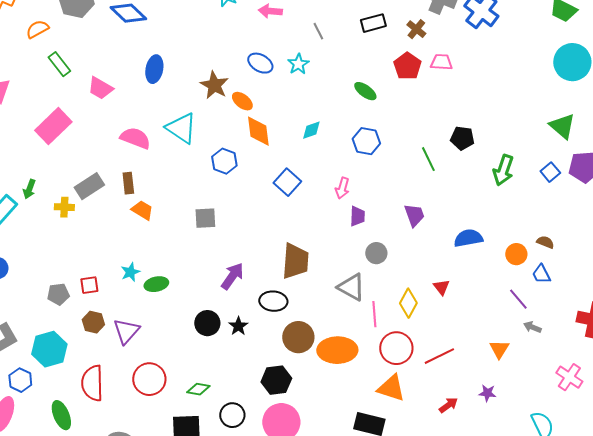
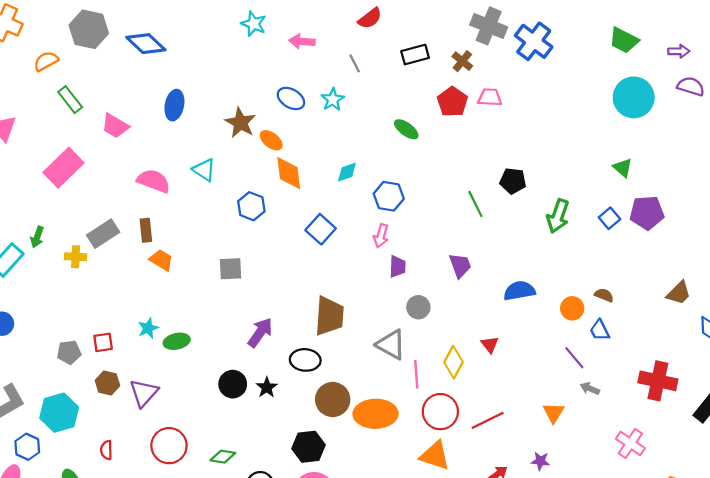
green triangle: (562, 126) -> (623, 168), size x0.7
cyan triangle: (181, 128) -> (204, 170), size x0.7
blue hexagon: (366, 141) -> (389, 196), moved
red semicircle: (92, 383) -> (106, 450), size x0.5

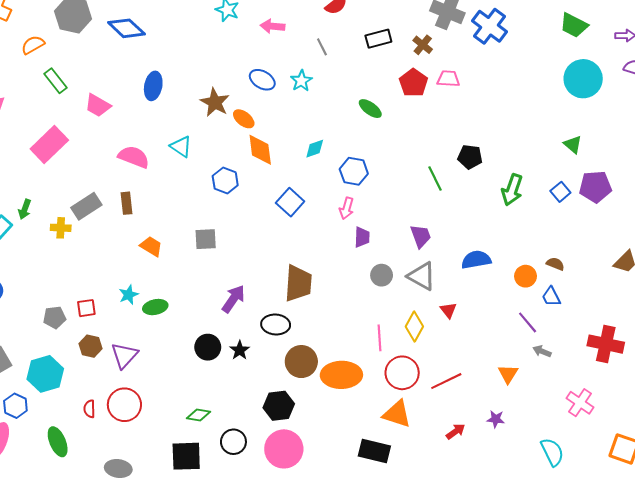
orange trapezoid: (161, 260) -> (151, 246), moved
gray triangle: (391, 345) -> (422, 276), moved
red circle: (169, 446) -> (124, 405), moved

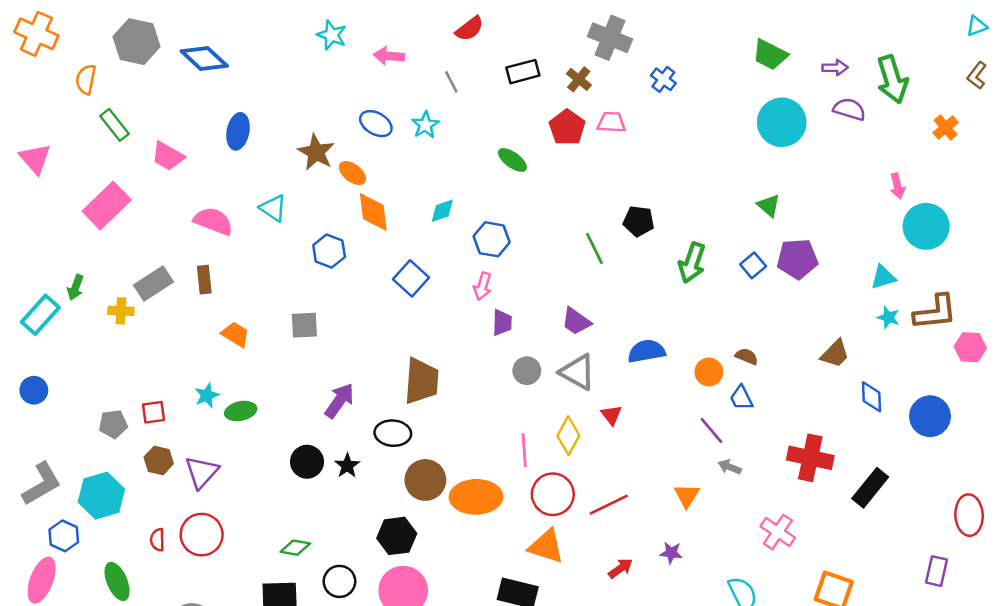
blue cross: (490, 26) -> (663, 79), moved, size x0.6
orange semicircle: (33, 45) -> (86, 79), turned -50
purple trapezoid: (421, 236) -> (576, 321), turned 145

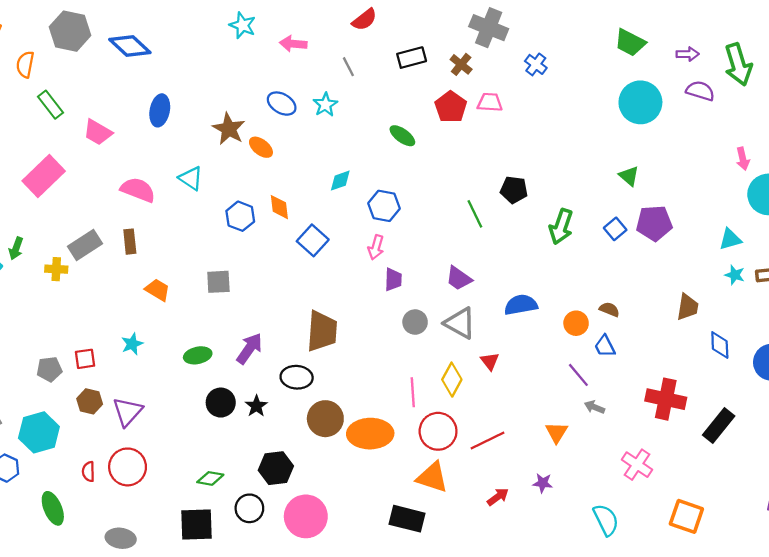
orange diamond: (373, 212) -> (279, 207), moved, size x0.7
brown trapezoid: (835, 354) -> (688, 307), turned -36
green ellipse: (241, 411) -> (198, 355), moved
black hexagon: (397, 536) -> (276, 468), moved

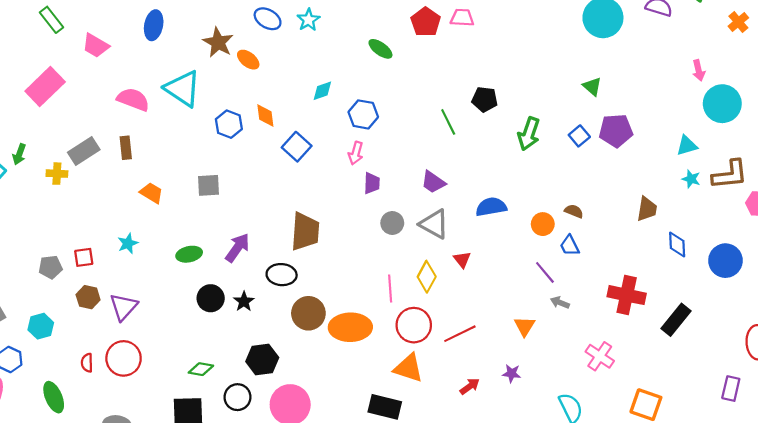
cyan triangle: (191, 178) -> (183, 89), size x1.6
cyan hexagon: (39, 432) -> (41, 326), size x0.7

